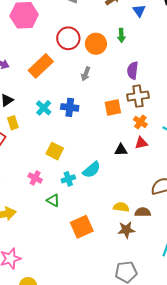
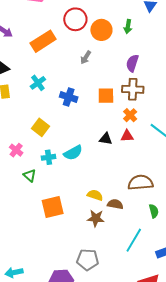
blue cross: (70, 107) -> (69, 97), moved

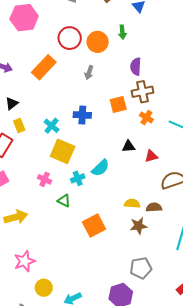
cyan cross: (38, 83) -> (52, 126), moved
yellow square: (40, 127) -> (63, 151), size x1.4
red triangle: (127, 136) -> (151, 156), moved

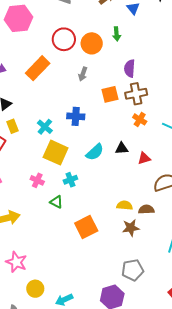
orange square: (118, 105) -> (110, 94), moved
cyan semicircle: (100, 168) -> (95, 152), moved
pink star: (25, 261) -> (16, 262), turned -30

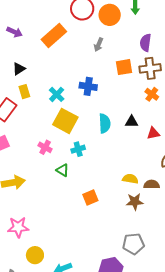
cyan semicircle: (95, 152) -> (105, 123), turned -54
orange square: (86, 227) -> (90, 197), size x0.7
pink star: (16, 262) -> (18, 227), turned -30

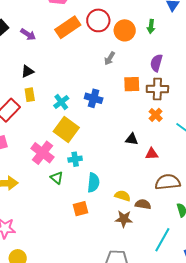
orange rectangle: (54, 36) -> (68, 27), moved
cyan semicircle: (105, 123) -> (93, 183), moved
pink cross: (45, 147) -> (42, 153), size x1.6

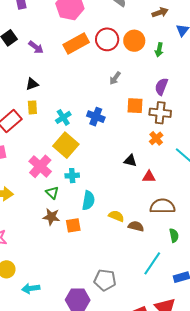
orange circle: (125, 30) -> (134, 41), moved
brown star: (124, 219) -> (51, 217), moved

